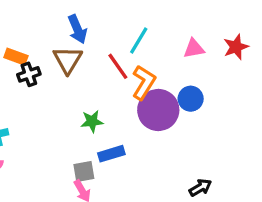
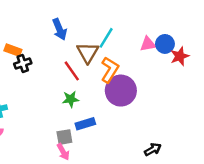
red star: (236, 47) -> (180, 56), moved
brown triangle: (68, 60) -> (88, 53), moved
red line: (118, 66) -> (72, 71), moved
blue circle: (191, 99) -> (165, 44), moved

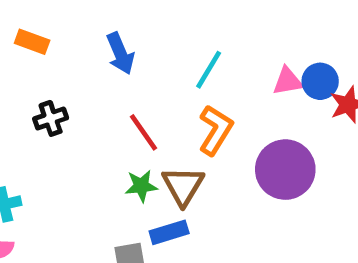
orange rectangle: (13, 50) -> (32, 42), moved
brown triangle: (88, 53) -> (183, 186), moved
purple circle: (121, 91) -> (285, 170), moved

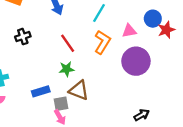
pink triangle: (288, 81) -> (129, 31), moved
brown triangle: (183, 186) -> (79, 90), moved, turned -40
blue rectangle: (169, 232) -> (41, 91), moved

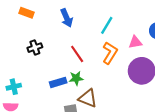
blue rectangle: (41, 91) -> (58, 82), moved

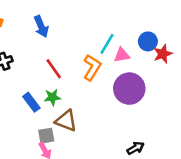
cyan line: (107, 25) -> (107, 44), moved
blue rectangle: (58, 82) -> (31, 102), turned 70

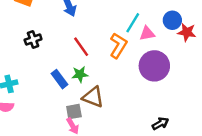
red star: (163, 54) -> (187, 32), turned 30

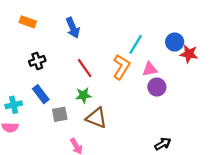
pink triangle: (147, 33) -> (150, 69), moved
purple circle: (154, 66) -> (157, 87), size x0.6
blue rectangle: (59, 79) -> (41, 94), moved
gray square: (74, 112) -> (60, 114), moved

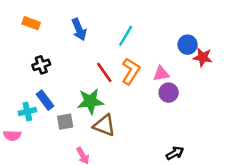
cyan line: (136, 44) -> (126, 36), moved
red line: (85, 68) -> (104, 72), moved
green star: (83, 95) -> (90, 101), size x1.5
cyan cross: (14, 105) -> (27, 111), moved

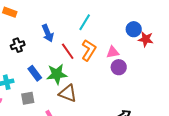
blue arrow: (79, 30) -> (48, 33), moved
blue rectangle: (45, 100) -> (35, 73), moved
gray square: (65, 122) -> (28, 98), moved

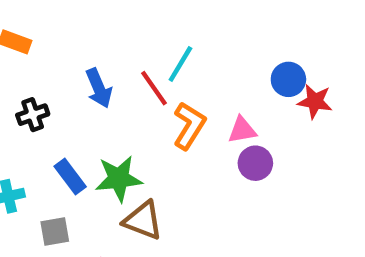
red line: (68, 51) -> (154, 88), moved

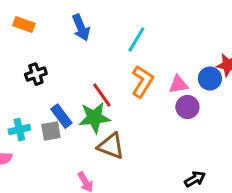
blue circle: (288, 79) -> (210, 79), moved
blue arrow: (99, 88) -> (81, 27), moved
red line: (154, 88) -> (102, 95), moved
gray square: (55, 232) -> (51, 131), moved

